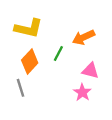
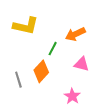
orange diamond: (30, 61) -> (41, 71), moved
pink star: (82, 92) -> (72, 96), moved

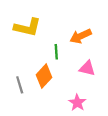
green line: (53, 49) -> (56, 52), turned -32

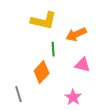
yellow L-shape: (27, 27) -> (44, 21), moved
gray line: (20, 85) -> (18, 94), moved

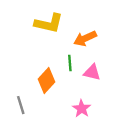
green line: (53, 49) -> (70, 63), moved

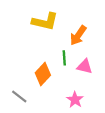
orange arrow: (85, 38) -> (78, 35), turned -30
gray line: (21, 105) -> (19, 96), turned -35

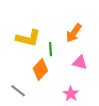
yellow L-shape: (45, 21) -> (28, 38), moved
green line: (64, 58) -> (51, 49), moved

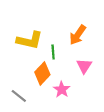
pink triangle: (80, 62) -> (84, 66), turned 49
pink star: (71, 94) -> (62, 89), moved

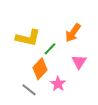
green line: (53, 52) -> (50, 49), turned 48
gray line: (19, 96) -> (29, 90), moved

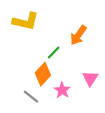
yellow L-shape: (28, 38) -> (26, 21), moved
pink triangle: (79, 62) -> (90, 78), moved

